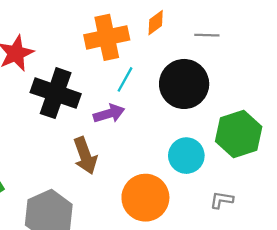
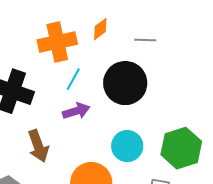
purple arrow: (109, 114) -> (76, 111), moved
green hexagon: (239, 134) -> (181, 148), moved

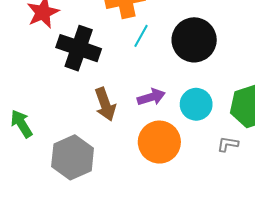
purple arrow: (76, 111) -> (151, 97), moved

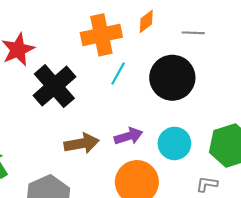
black cross: (79, 48) -> (54, 86), turned 30
brown arrow: (105, 104) -> (82, 143), turned -80

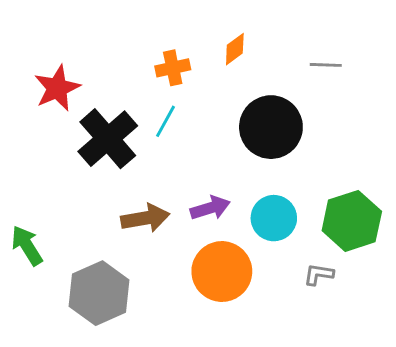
gray line: (193, 33) -> (326, 65), moved
orange cross: (101, 35) -> (173, 68), size x0.6
cyan line: (118, 74) -> (166, 121), moved

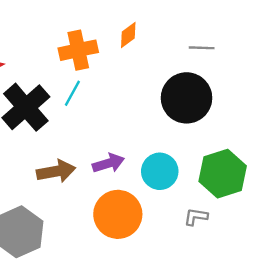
orange cross: (173, 68) -> (78, 50), size x1.4
black circle: (271, 127) -> (187, 98), moved

